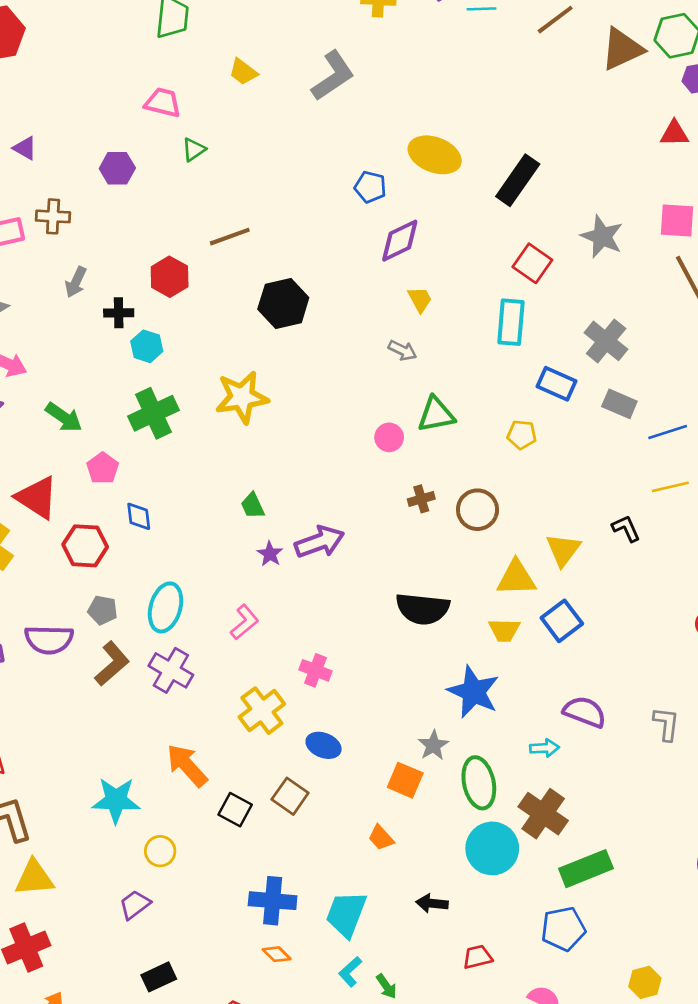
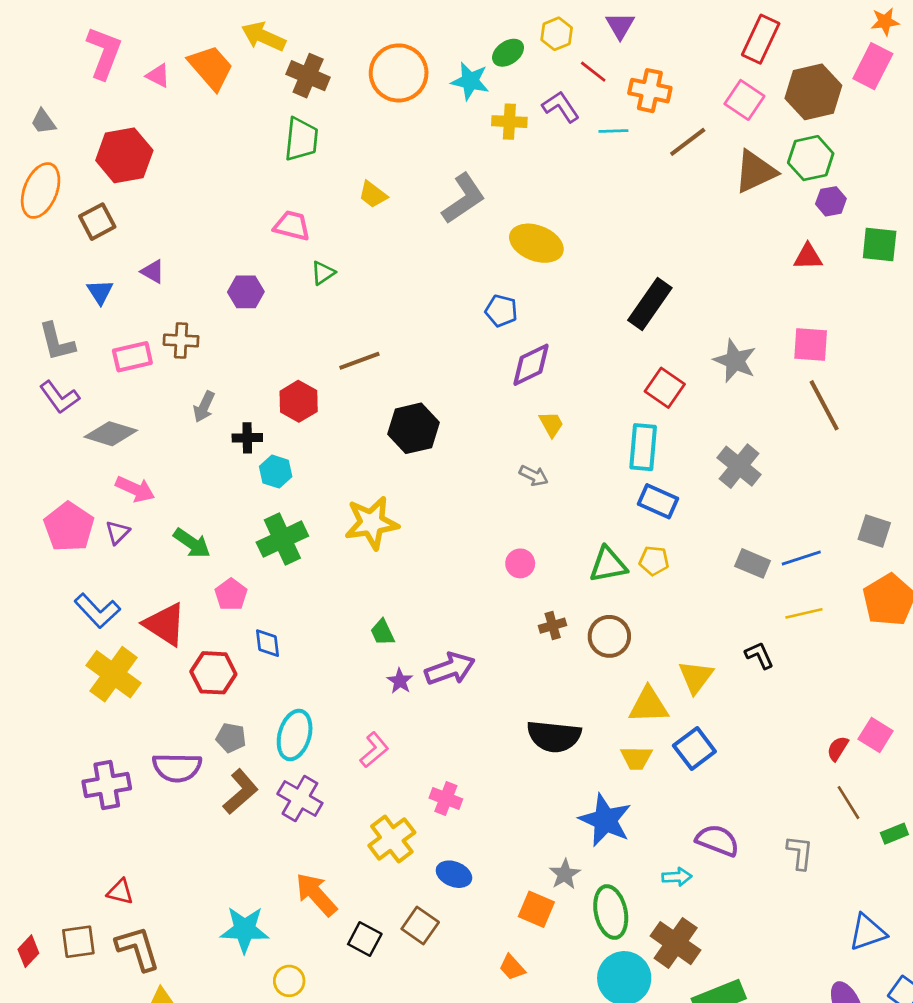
yellow ellipse: (435, 155) -> (536, 243), moved
blue rectangle: (556, 384) -> (658, 501), moved
gray rectangle: (619, 404) -> (753, 563), moved
green triangle: (436, 415) -> (608, 565), moved

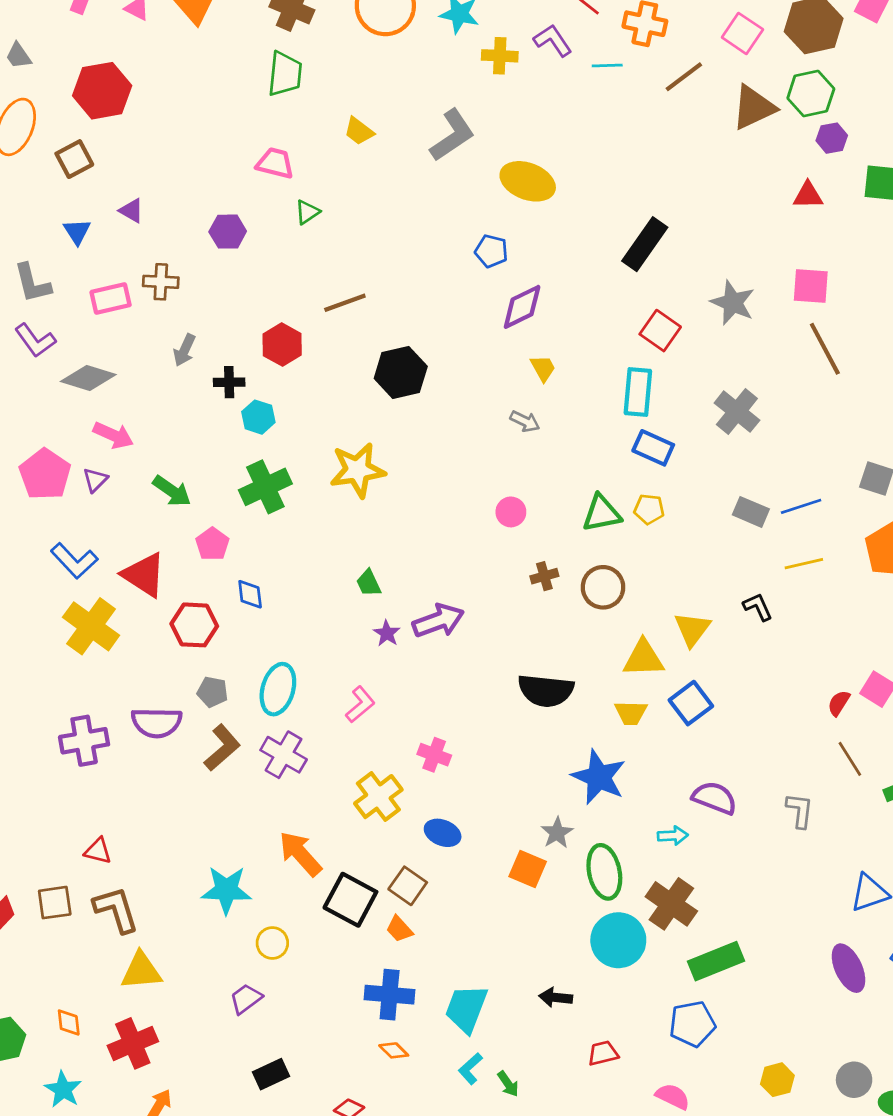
black square: (365, 939) -> (350, 900), size x1.5
orange trapezoid: (512, 967) -> (399, 929), moved

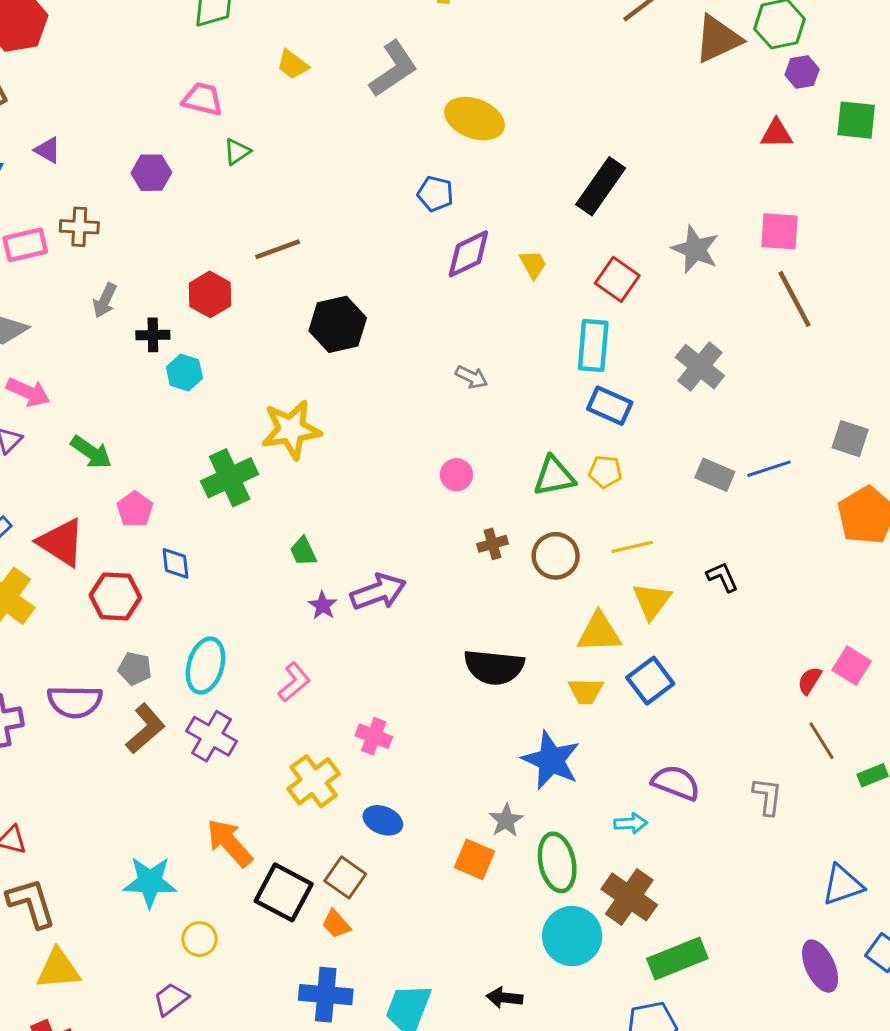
yellow trapezoid: (543, 368) -> (533, 264), moved
green cross: (265, 487) -> (230, 478), moved
yellow line: (804, 564) -> (632, 547), moved

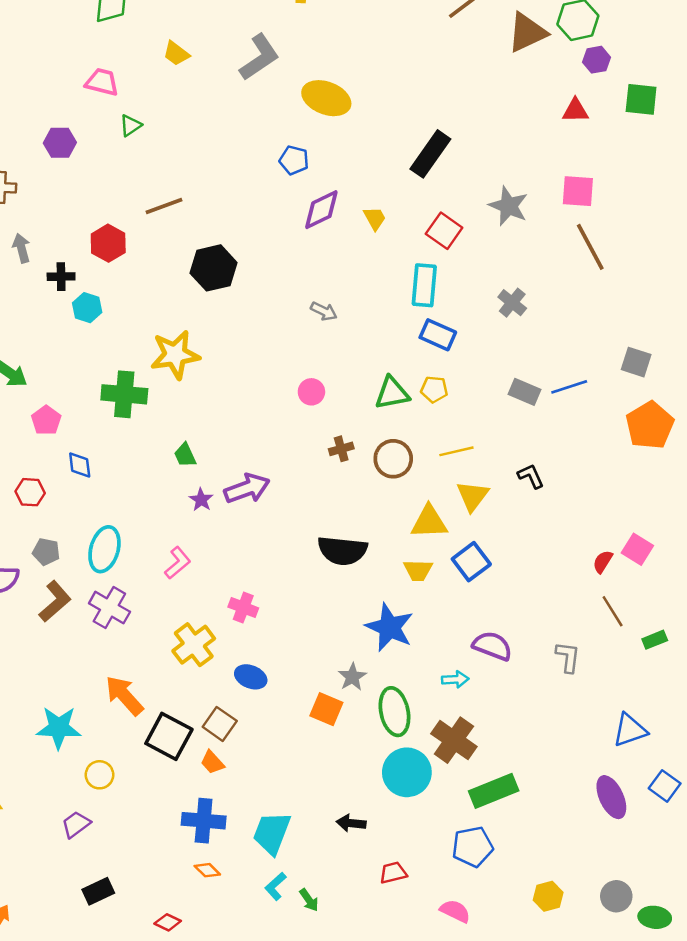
gray arrow: (105, 300) -> (21, 248), turned 140
gray cross: (700, 367) -> (512, 303), size x0.7
green cross: (230, 478) -> (124, 394), turned 30
red hexagon: (115, 596) -> (30, 492), size x0.7

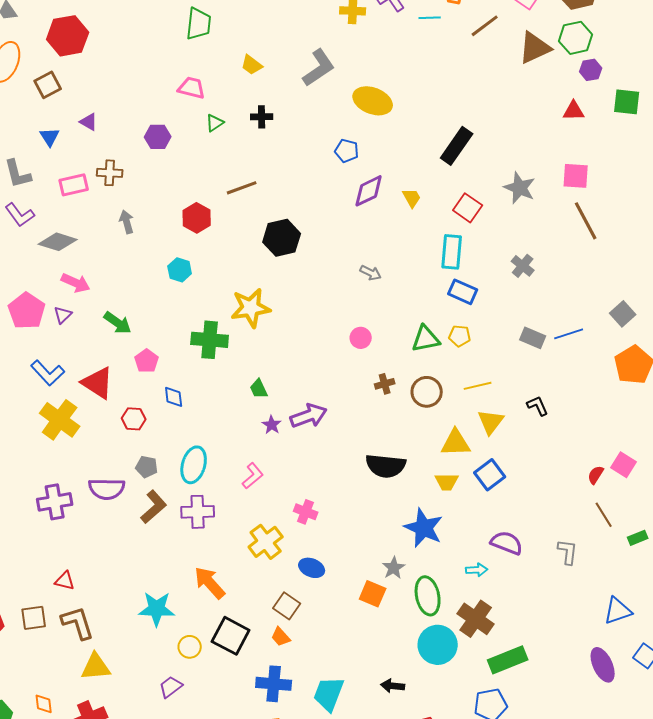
black cross: (61, 277) -> (262, 117), moved
gray square: (636, 362) -> (623, 314), turned 30
purple cross: (109, 607) -> (198, 512), turned -32
black square: (169, 736) -> (231, 636), moved

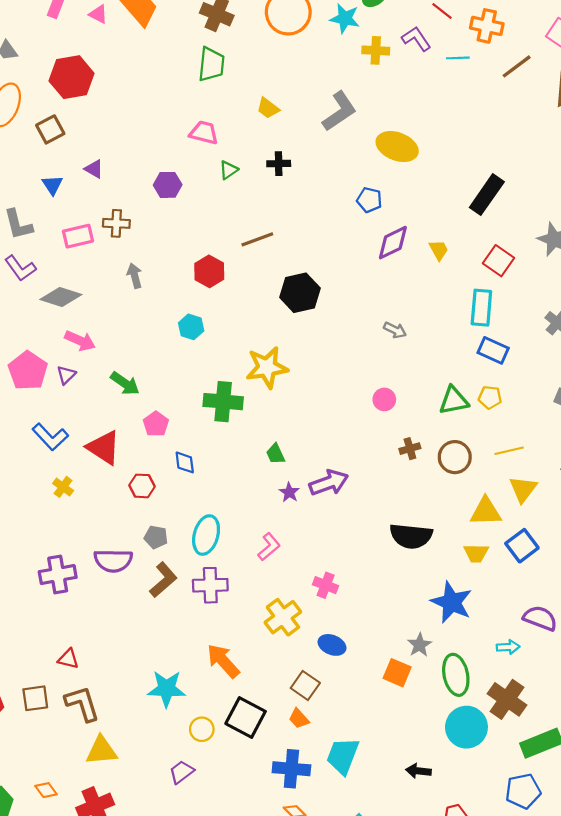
yellow cross: (60, 420) -> (63, 487), size x0.5
cyan trapezoid: (329, 694) -> (343, 756), moved
orange diamond: (44, 704) -> (46, 790), turned -30

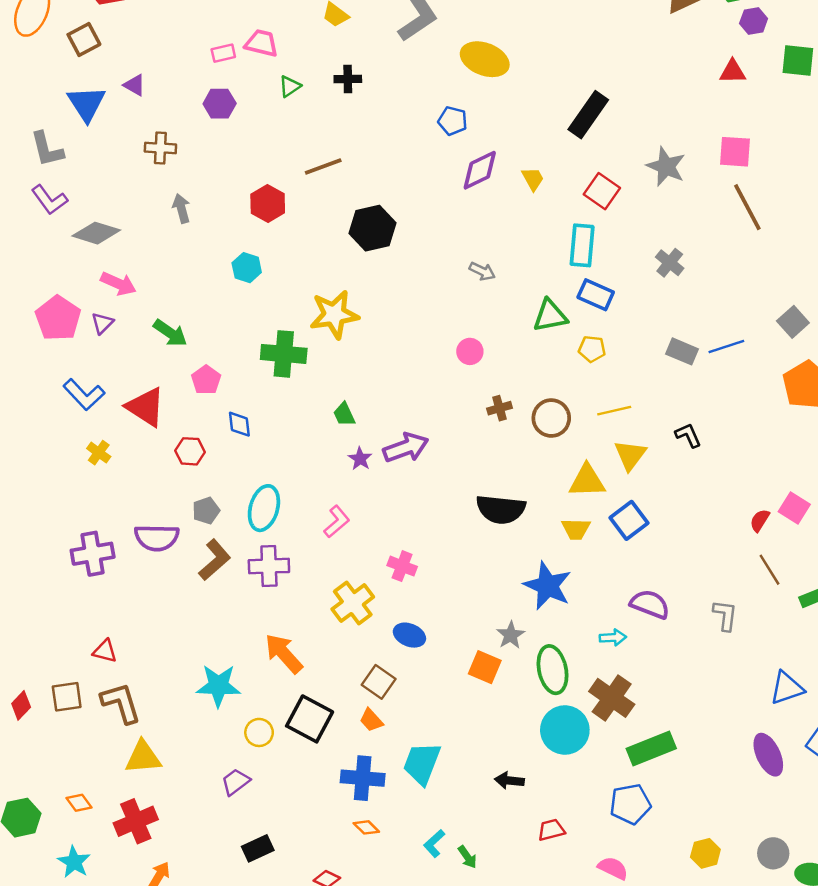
blue triangle: (52, 185) -> (86, 104), size x1.6
pink rectangle: (78, 236) -> (223, 53), moved, size x0.7
green triangle: (454, 401) -> (550, 316), moved
gray pentagon: (156, 537) -> (206, 511), turned -30

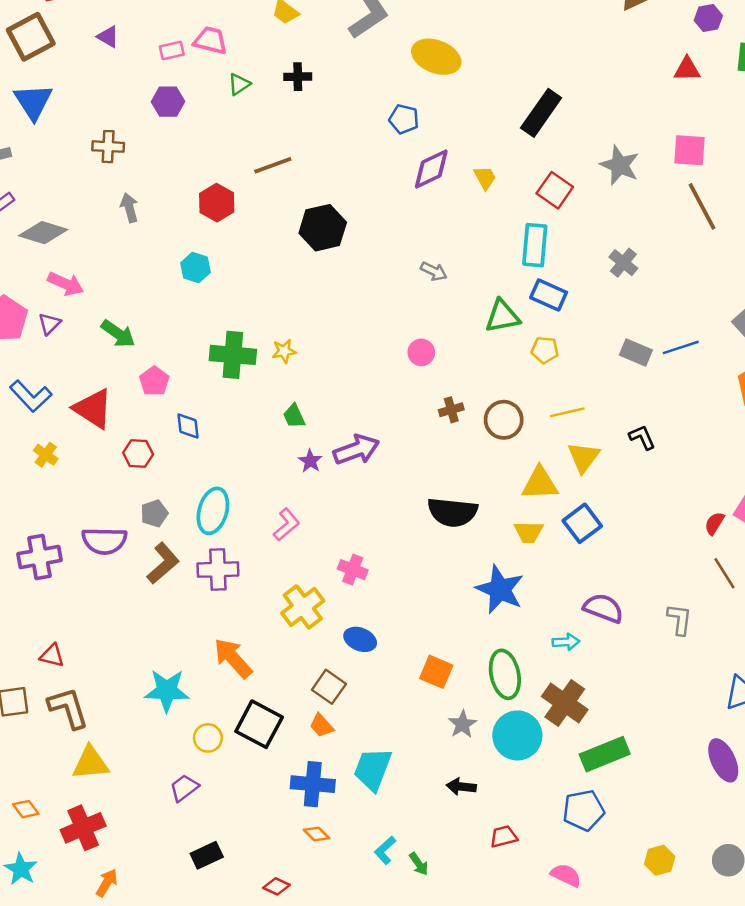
brown square: (84, 39) -> (31, 37), size x1.4
purple triangle: (134, 85) -> (108, 37), moved
yellow star: (334, 314) -> (284, 351), moved, size x0.5
gray star: (511, 635) -> (462, 724), moved

